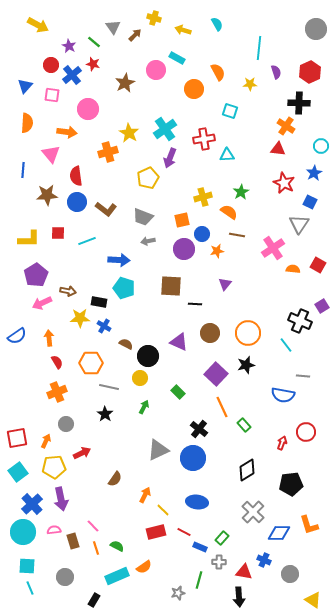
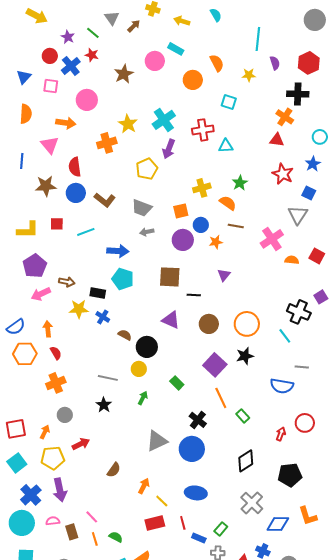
purple triangle: (179, 342) -> (171, 320), moved
orange hexagon: (91, 363) -> (25, 354), moved
red line: (184, 532) -> (183, 523), turned 48

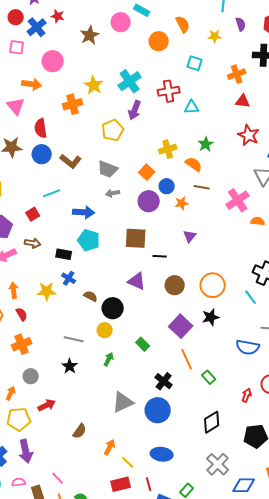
orange cross: (285, 117) -> (237, 74), moved, turned 36
orange square: (181, 211) -> (147, 172), turned -35
red square: (57, 224) -> (33, 214), moved, turned -32
yellow star: (79, 309) -> (47, 291), moved

